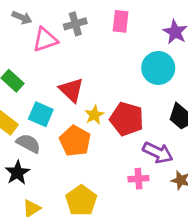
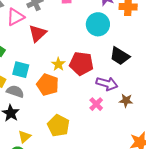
red triangle: (71, 90) -> (38, 33), moved, turned 42
pink cross: (138, 179) -> (96, 104), turned -32

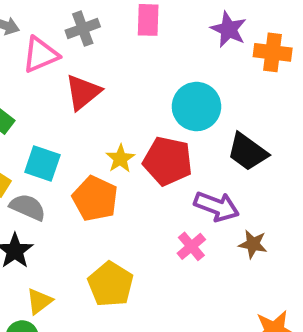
cyan circle: (98, 24) -> (196, 107), moved

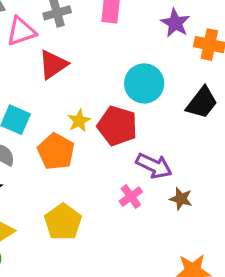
black trapezoid: (247, 152) -> (202, 103), moved, turned -93

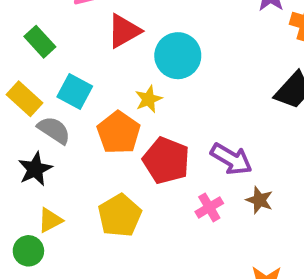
cyan circle: (144, 83) -> (178, 56), moved
red pentagon: (117, 126) -> (166, 160), moved
pink cross: (131, 197) -> (209, 207), moved

